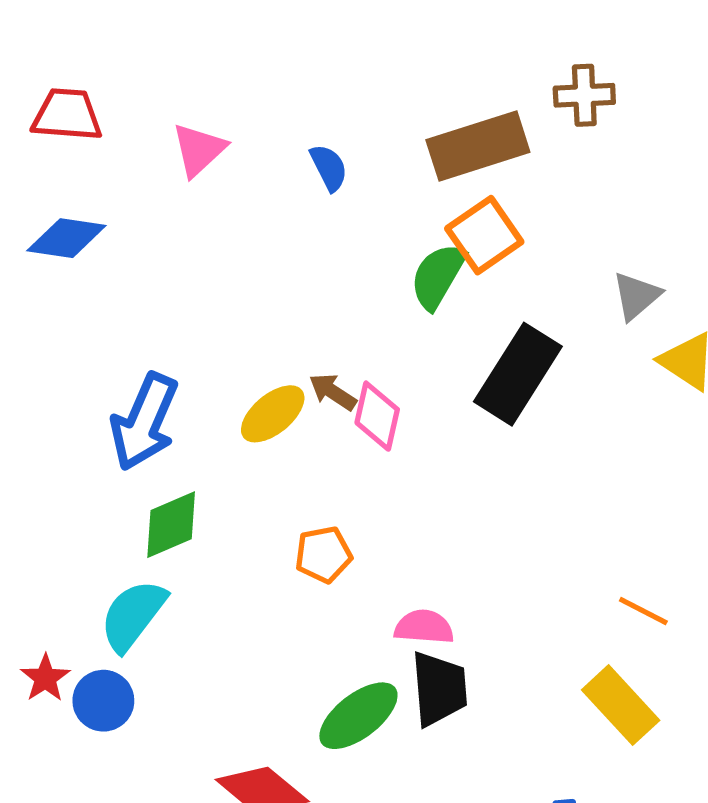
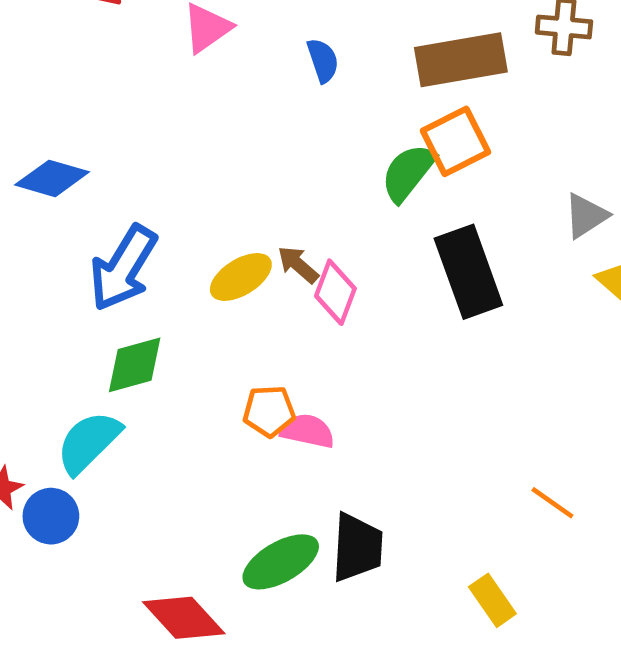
blue diamond: (66, 238) -> (52, 178), moved
black rectangle: (518, 374) -> (468, 272), turned -60
pink semicircle: (424, 627) -> (307, 431), moved
yellow rectangle: (621, 705) -> (492, 600), moved, size x0.7

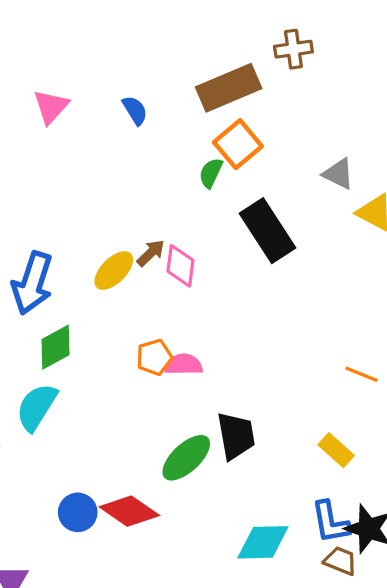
green semicircle: (408, 173) -> (211, 173), size x0.7
gray triangle: (586, 216) -> (338, 174), turned -48
brown arrow: (298, 265) -> (151, 253), turned 108
blue circle: (51, 516) -> (78, 512), moved

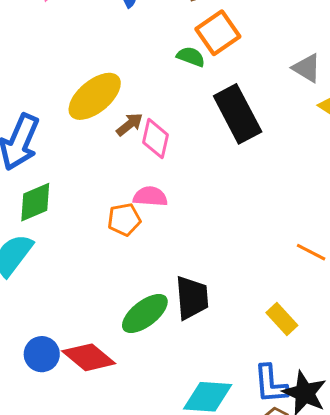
green semicircle: (211, 173) -> (191, 57), turned 80
yellow ellipse: (114, 271) -> (95, 96), moved, size x1.4
pink semicircle: (184, 365) -> (150, 197), moved

